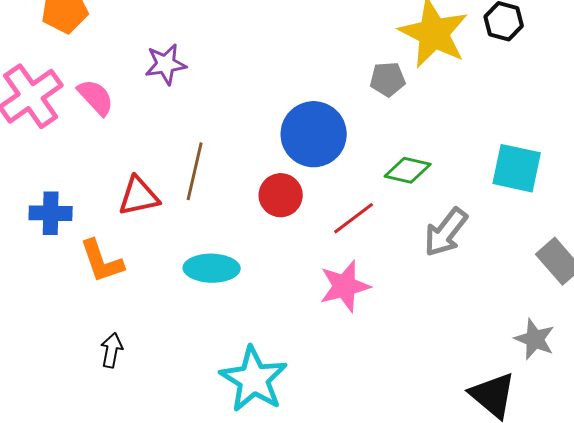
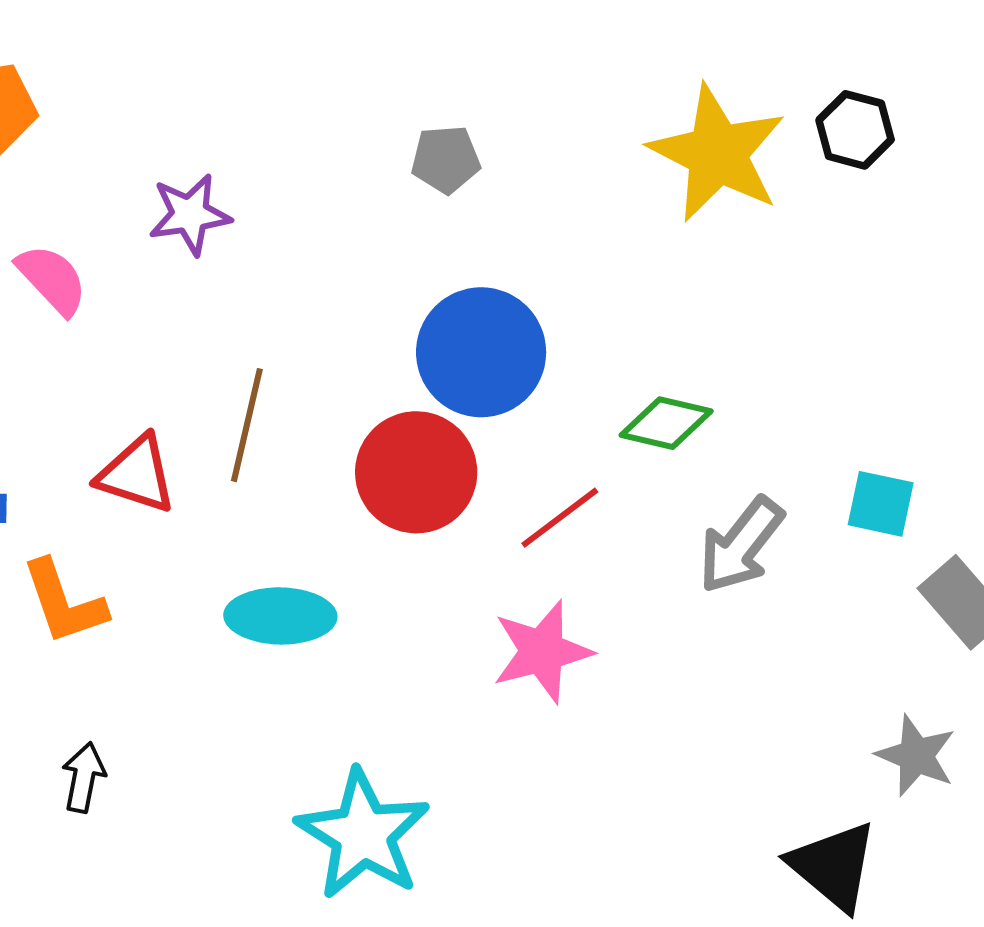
gray pentagon: (388, 79) -> (446, 159), moved
cyan square: (517, 168) -> (881, 504), moved, size x0.7
red circle: (281, 195) -> (416, 472), size x1.4
red triangle: (139, 196) -> (137, 474), turned 30

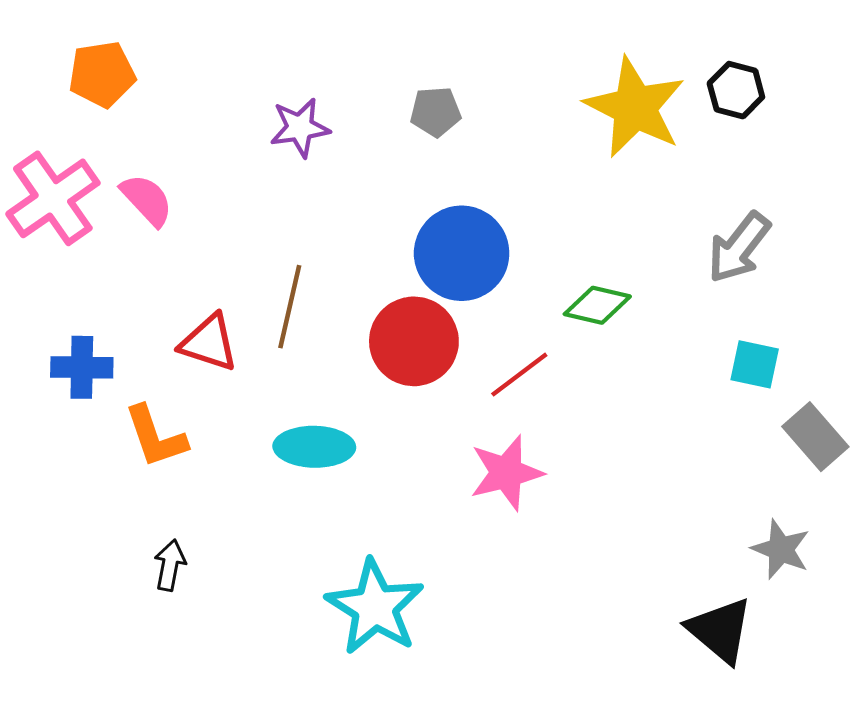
purple star: (190, 215) -> (300, 128), moved
gray arrow: (741, 545) -> (739, 247), moved

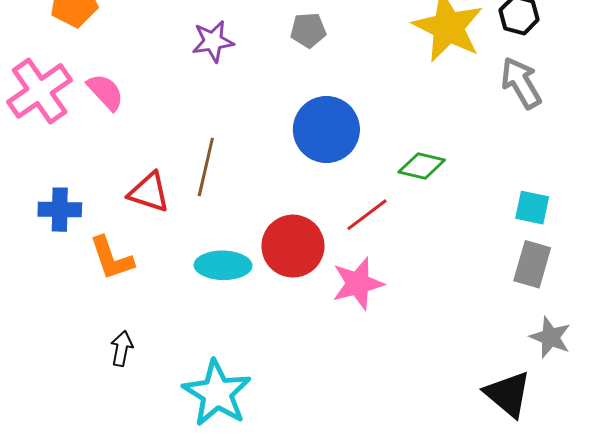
gray arrow: (739, 247) -> (521, 83), moved, turned 112
red circle: (414, 341) -> (293, 246), moved
gray rectangle: (815, 437) -> (532, 264), moved, turned 57
cyan star: (375, 607) -> (217, 393), moved

